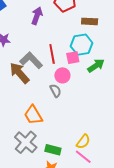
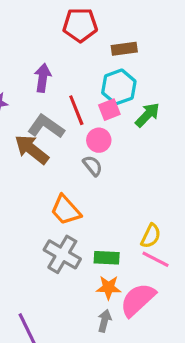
purple arrow: (37, 16) -> (43, 78), moved

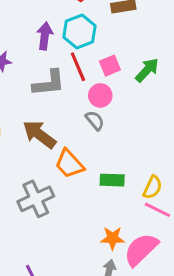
cyan hexagon: (119, 87) -> (79, 31), moved
gray L-shape: (46, 126) -> (49, 83), turned 140
brown arrow: (32, 149) -> (39, 134), moved
gray cross: (62, 254) -> (36, 199), moved, turned 36
green rectangle: (107, 258) -> (112, 180), moved

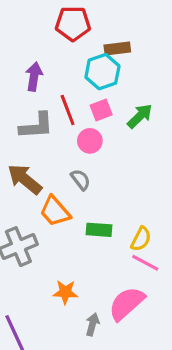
cyan hexagon: (79, 31) -> (102, 72), moved
gray semicircle: (95, 120) -> (81, 180), moved
orange star: (113, 238) -> (65, 292), moved

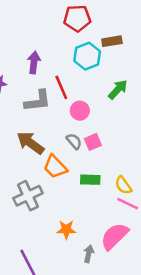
red pentagon: (73, 24) -> (77, 18), moved
brown rectangle: (117, 49) -> (112, 41), moved
pink square: (101, 110) -> (93, 142), moved
yellow semicircle: (141, 239) -> (123, 185), turned 120

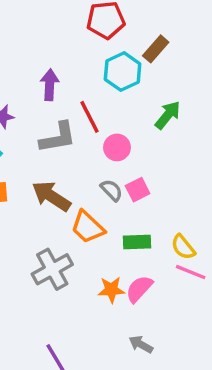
brown rectangle: (112, 41) -> (156, 49), turned -36
orange star: (66, 230) -> (111, 290), moved
pink semicircle: (114, 236) -> (139, 289), moved, size x0.7
gray arrow: (89, 254) -> (141, 344), turned -70

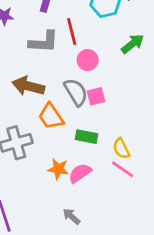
gray semicircle: (111, 190) -> (76, 92), size x1.5
brown arrow: (51, 196) -> (28, 86), turned -32

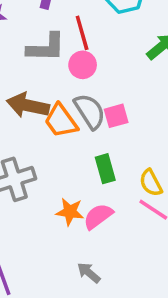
pink circle: (88, 60) -> (83, 65), moved
orange trapezoid: (51, 116) -> (61, 121), moved
green rectangle: (86, 137) -> (105, 169), turned 65

